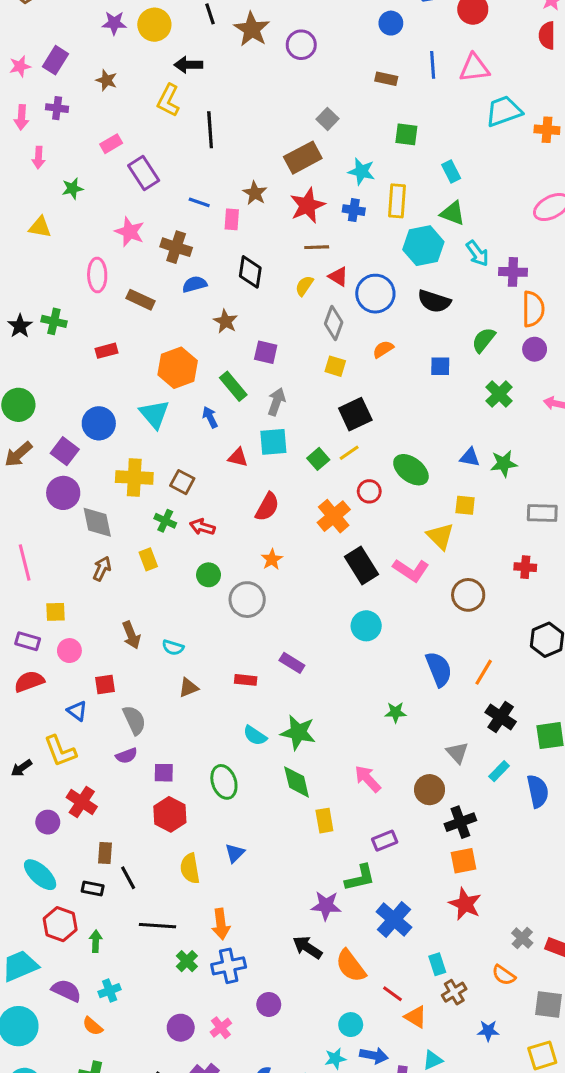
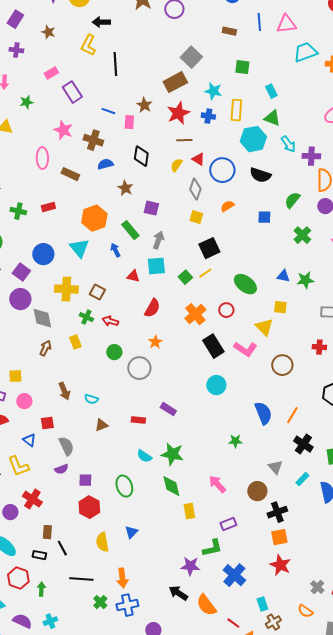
gray square: (328, 119) -> (191, 57), size x1.5
green cross: (54, 321) -> (18, 211), moved
red circle: (369, 491) -> (226, 310), moved

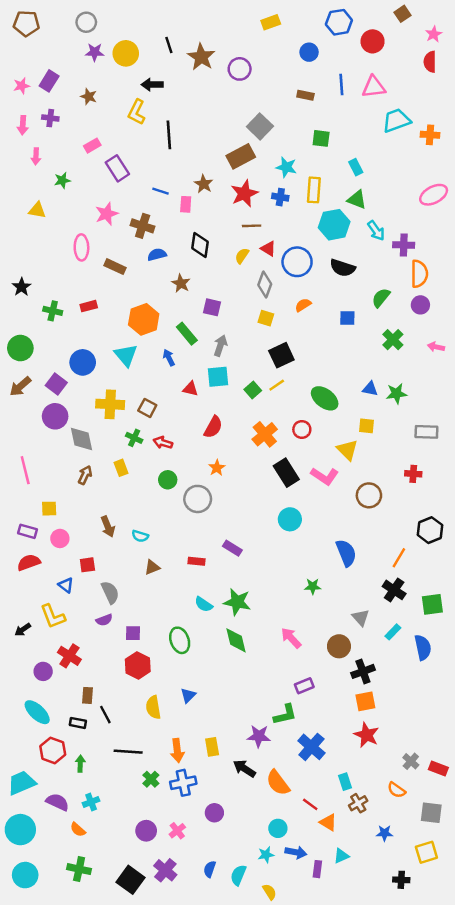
pink star: (63, 130) -> (107, 214), turned 30
orange line: (292, 415) -> (399, 558), moved
yellow rectangle: (189, 511) -> (212, 747), moved

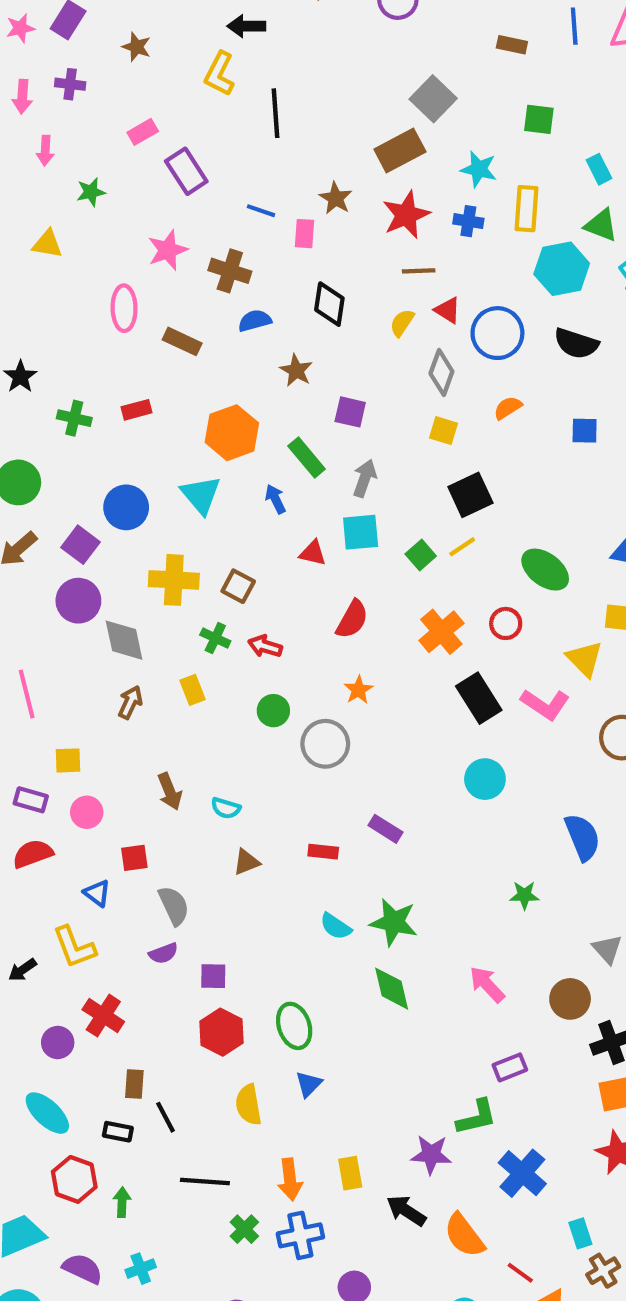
green ellipse: (180, 640) -> (294, 1026), moved

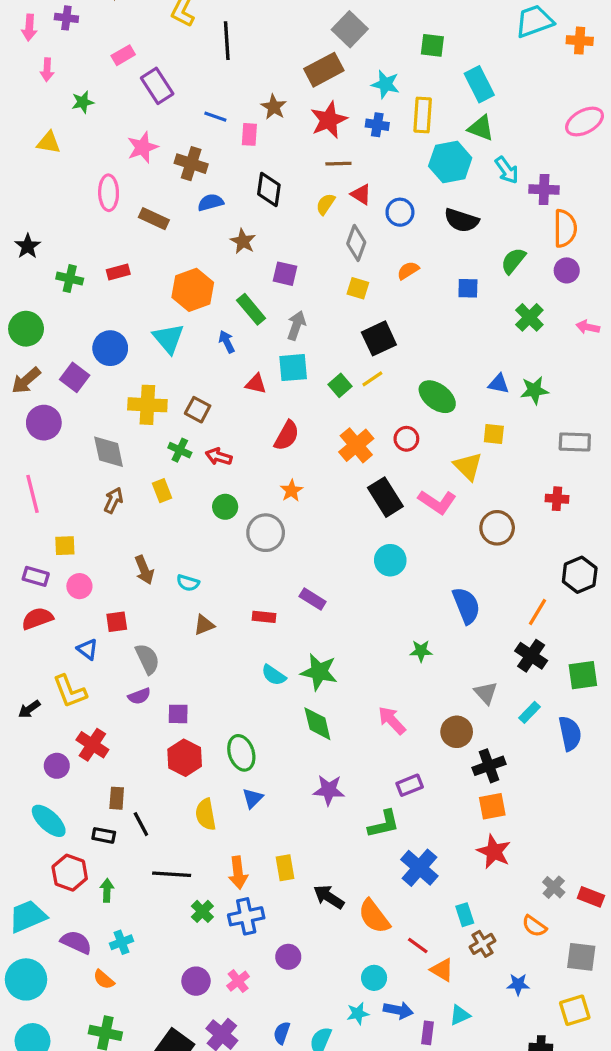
cyan rectangle: (599, 169) -> (479, 84), size x1.5
blue circle: (497, 333) -> (400, 212), size x0.7
purple circle: (78, 601) -> (44, 423), moved
purple star: (431, 1155) -> (329, 790), moved

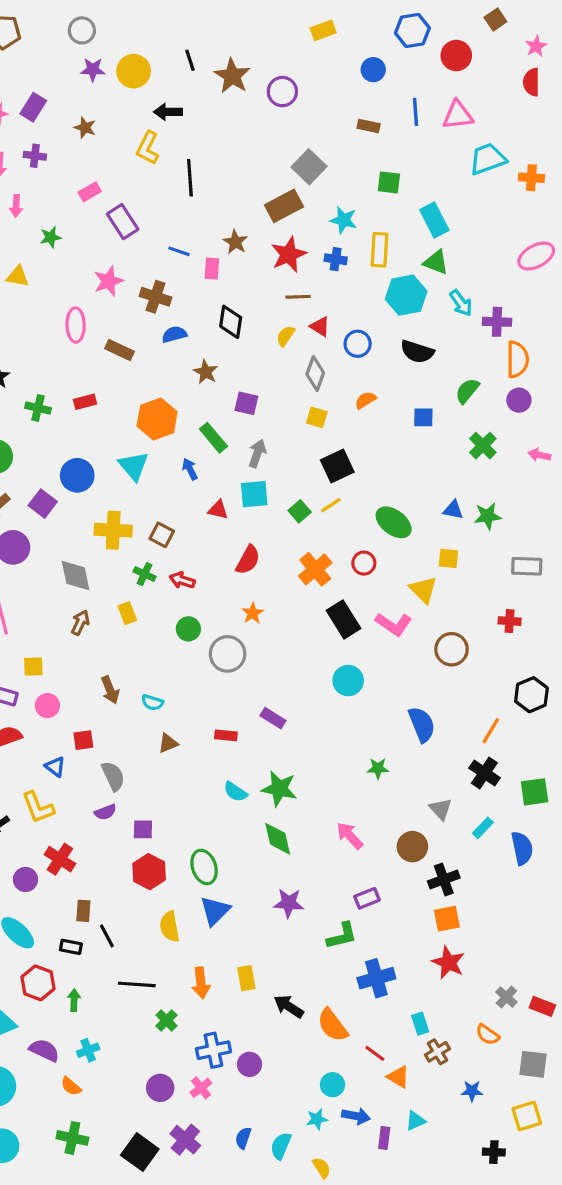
blue triangle: (253, 798) -> (215, 911), size x1.5
blue cross: (419, 868) -> (376, 978), turned 33
blue cross: (246, 916) -> (213, 1050), moved

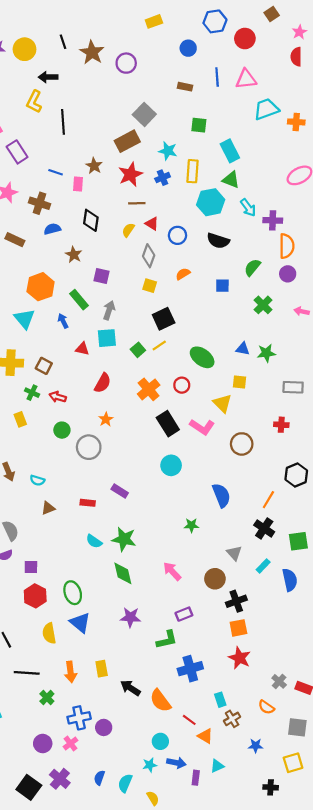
blue cross: (336, 259) -> (163, 178), turned -32
blue triangle: (215, 911) -> (80, 623), turned -35

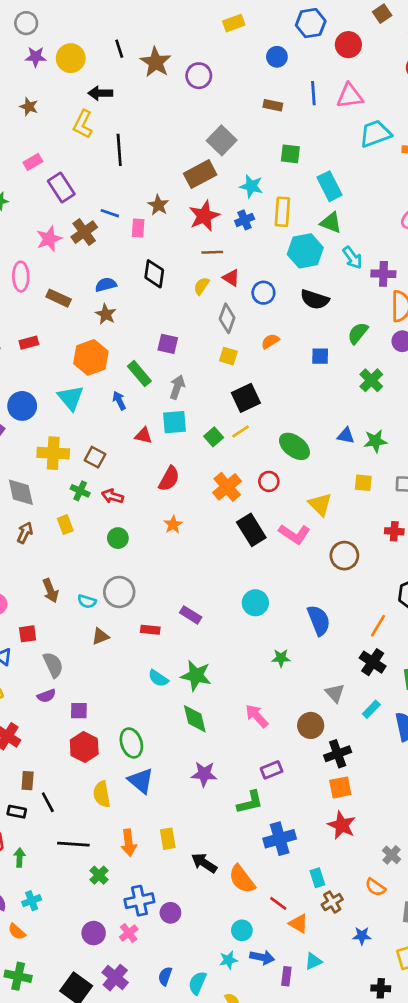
brown cross: (39, 203) -> (84, 232), moved, turned 36
brown star: (74, 255) -> (106, 314), moved
yellow square: (240, 382) -> (363, 483), moved
gray circle: (89, 447) -> (119, 592), moved
cyan circle: (171, 465) -> (255, 603), moved

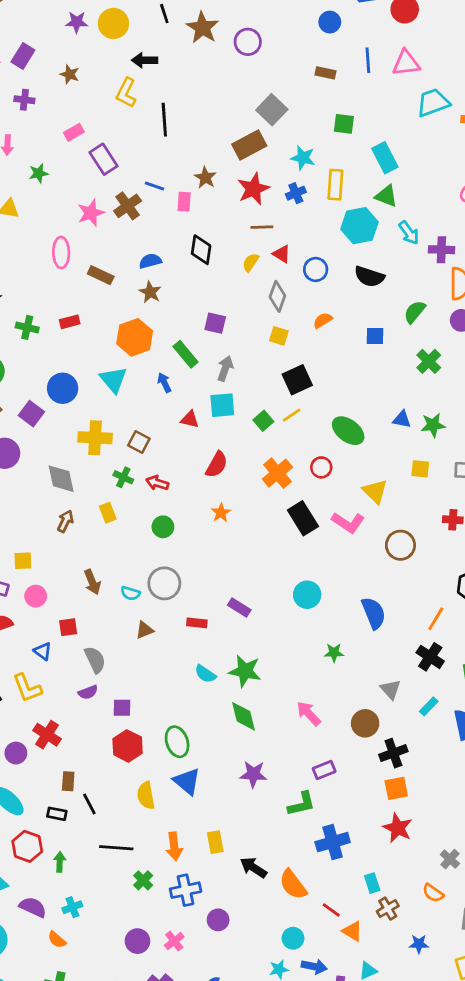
blue cross: (139, 901) -> (186, 890), moved

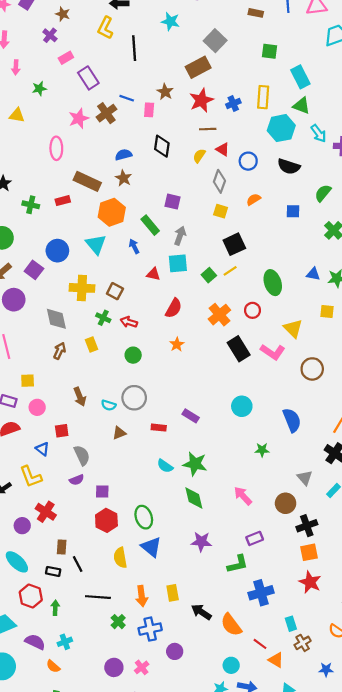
purple cross: (24, 100) -> (50, 35), moved, turned 32
cyan star: (303, 158) -> (170, 21), moved
brown rectangle: (101, 275) -> (87, 181), moved, size x1.4
green ellipse: (348, 431) -> (273, 283), turned 35

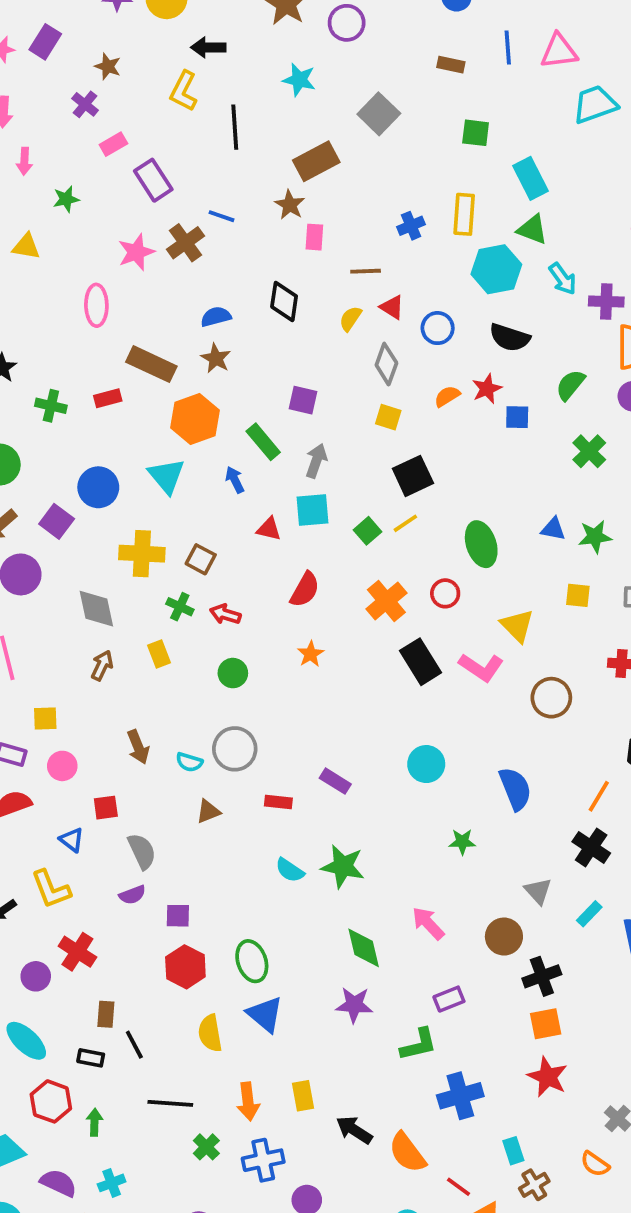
brown rectangle: (198, 67) -> (316, 161), moved
red star: (201, 100) -> (487, 389), moved, size x0.7
pink rectangle: (149, 110) -> (314, 237), moved
green diamond: (194, 498) -> (364, 948), moved

